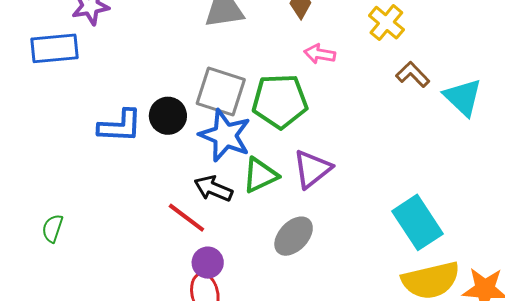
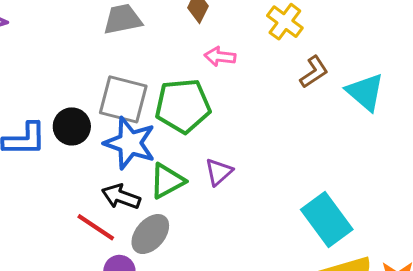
brown L-shape: (413, 74) -> (314, 72), turned 104
purple triangle: (312, 169) -> (219, 172), size x0.7
gray ellipse: (294, 236) -> (150, 234), moved

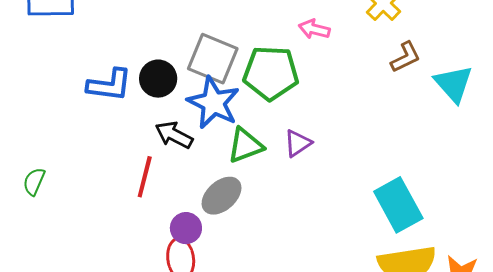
black arrow: (121, 197) -> (174, 135), moved
red line: (96, 227) -> (145, 177), moved, turned 63

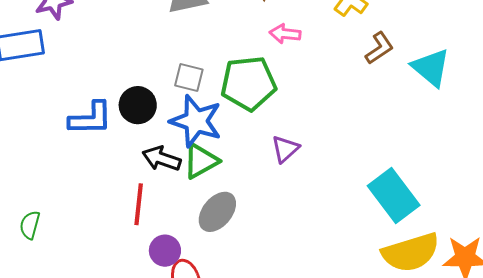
gray square: (213, 59) -> (189, 77), size x0.6
green triangle: (245, 145) -> (201, 161), moved
purple circle: (186, 228) -> (165, 251), moved

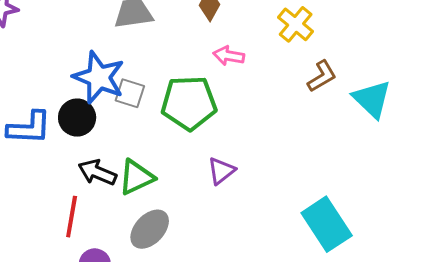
blue star: (196, 121) -> (99, 77), moved

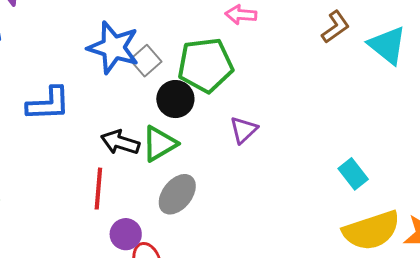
gray square: (130, 93) -> (146, 61), turned 36
black circle: (77, 118) -> (175, 99), moved
cyan rectangle: (327, 224) -> (353, 174), size x0.6

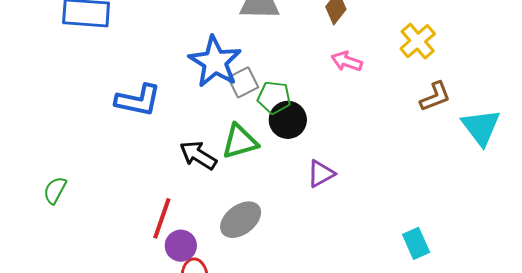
green pentagon: (205, 65) -> (274, 97), moved, size x0.6
black circle: (175, 99) -> (288, 120), moved
green triangle: (159, 144) -> (240, 142), moved
red line: (98, 189) -> (162, 218), moved

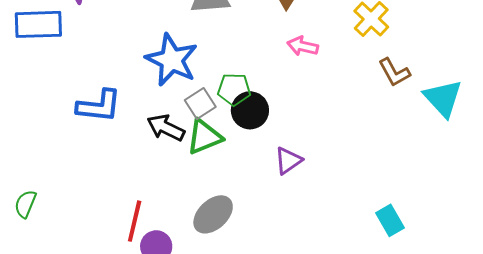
gray square: (243, 82) -> (200, 104), moved
brown L-shape: (435, 97) -> (394, 72), turned 88
black arrow: (198, 155) -> (166, 128), moved

